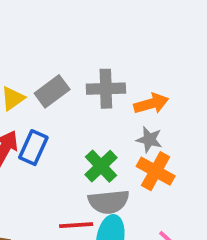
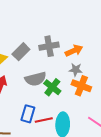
blue rectangle: (33, 148) -> (28, 114), moved
gray semicircle: (109, 202) -> (35, 79), moved

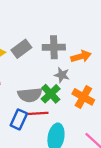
gray star: (76, 70) -> (62, 75), moved
gray semicircle: (35, 79) -> (30, 95), moved
red line: (44, 120) -> (38, 113), moved

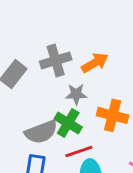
red line: (38, 113) -> (79, 152), moved

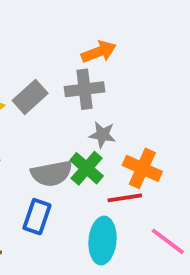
orange arrow: (95, 63) -> (99, 52), moved
red line: (79, 152) -> (125, 198), moved

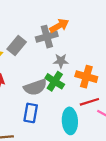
orange arrow: (99, 52) -> (59, 26), moved
red line: (125, 198) -> (89, 102), moved

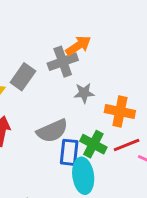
green cross: (55, 81) -> (93, 144), moved
blue rectangle: (31, 113) -> (69, 152), moved
cyan ellipse: (70, 121) -> (83, 176), moved

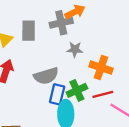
gray rectangle: (23, 77) -> (29, 31), turned -42
green cross: (93, 144) -> (77, 90), turned 30

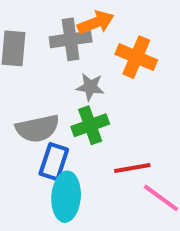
orange cross: (101, 68) -> (136, 57), moved
green cross: (77, 90) -> (90, 125), moved

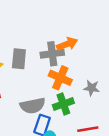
orange cross: (136, 57) -> (60, 78), moved
gray star: (90, 87) -> (92, 88), moved

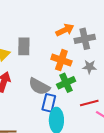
gray cross: (52, 54) -> (85, 39), moved
gray semicircle: (33, 106) -> (39, 86), turned 45

